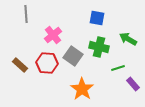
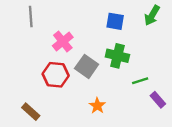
green arrow: (128, 39) -> (152, 15), moved, turned -90
brown rectangle: (20, 65) -> (31, 112), moved
orange star: (82, 89) -> (97, 106), size x0.6

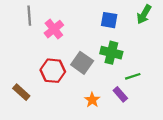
pink cross: (63, 42) -> (54, 29), moved
purple rectangle: (158, 100) -> (120, 94), moved
brown rectangle: (31, 112) -> (21, 92), moved

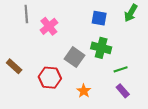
red hexagon: (53, 71) -> (50, 78), moved
brown rectangle: (21, 92) -> (14, 66), moved
purple rectangle: (120, 94) -> (123, 91), moved

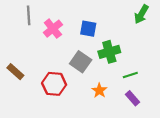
blue square: (99, 18) -> (88, 29), moved
green cross: (101, 48) -> (109, 52), turned -30
orange star: (84, 91) -> (99, 90), moved

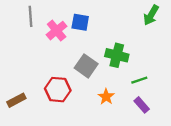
blue square: (88, 29) -> (80, 22), moved
green cross: (109, 52) -> (117, 55), turned 30
brown rectangle: (15, 72) -> (16, 100), moved, turned -70

